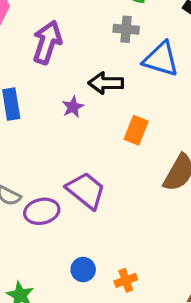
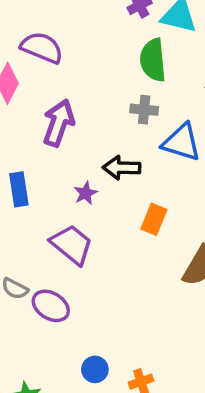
purple trapezoid: (86, 191) -> (72, 244), moved
purple ellipse: (42, 211) -> (51, 306), turned 44

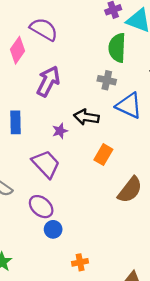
purple ellipse: (51, 306) -> (41, 207), moved
blue circle: (95, 369) -> (53, 229), moved

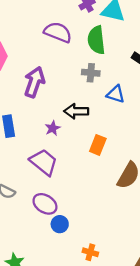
purple semicircle: (44, 29) -> (58, 32), moved
blue triangle: (129, 106) -> (116, 94), size x0.7
orange cross: (80, 262) -> (90, 252), turned 35

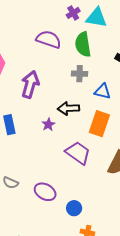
orange rectangle: (98, 145) -> (99, 124), moved, size x1.4
purple trapezoid: (44, 162) -> (78, 153), moved
blue circle: (60, 224) -> (74, 208), moved

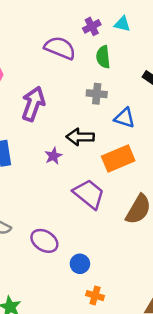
purple cross: (73, 13) -> (92, 26), moved
cyan triangle: (96, 18) -> (122, 24), size x0.6
green semicircle: (83, 44) -> (103, 57), size x0.7
orange rectangle: (99, 124) -> (118, 158), turned 45

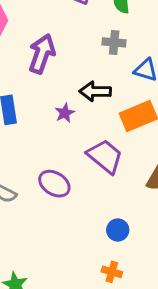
purple ellipse: (44, 241) -> (54, 184), moved
blue circle: (80, 264) -> (118, 230), moved

